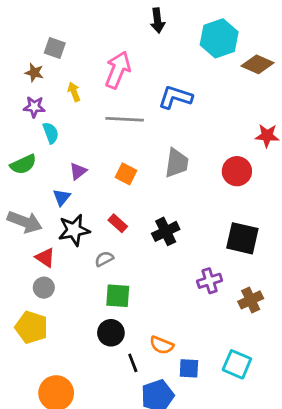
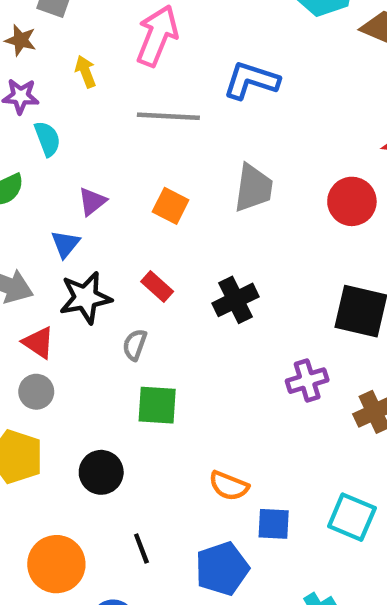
gray semicircle: (104, 259) -> (135, 345), turned -42
black circle: (111, 333) -> (101, 472), moved
black line: (133, 363) -> (141, 548), moved

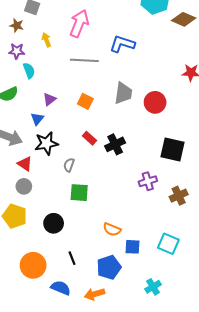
red circle: (352, 201) -> (155, 102), moved
red rectangle: (157, 286) -> (89, 138), moved

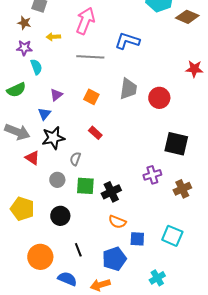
yellow arrow: (46, 40) -> (53, 37), turned -72
black cross: (115, 144) -> (111, 192), moved
gray circle: (24, 186) -> (57, 180), moved

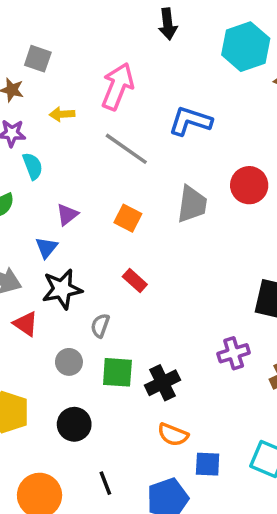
gray line: (90, 57) -> (126, 149), turned 32
red circle: (159, 98) -> (249, 185), moved

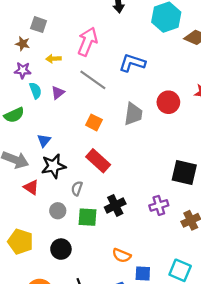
purple triangle: (67, 215) -> (58, 93), moved
red rectangle: (135, 280) -> (98, 161), size x1.6
black cross: (163, 383) -> (115, 205), moved

